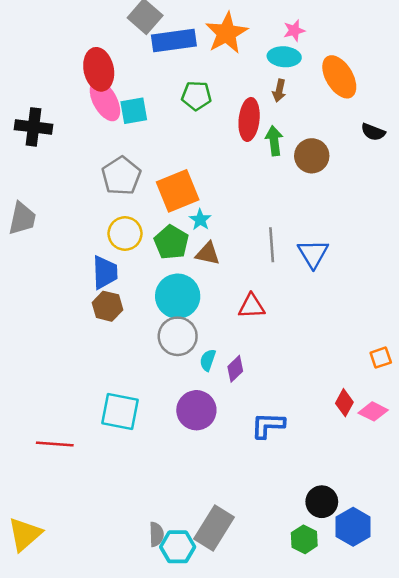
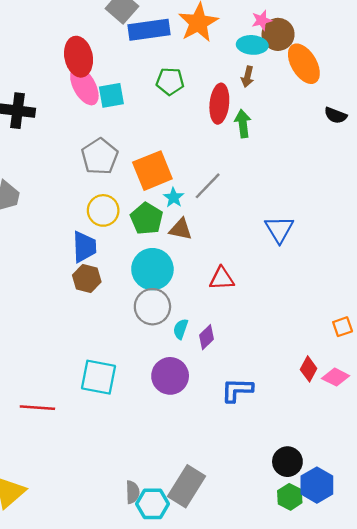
brown circle: (312, 156) -> (278, 34), moved
gray line: (272, 245) -> (208, 186), moved, turned 48
green hexagon: (304, 539) -> (290, 497), moved

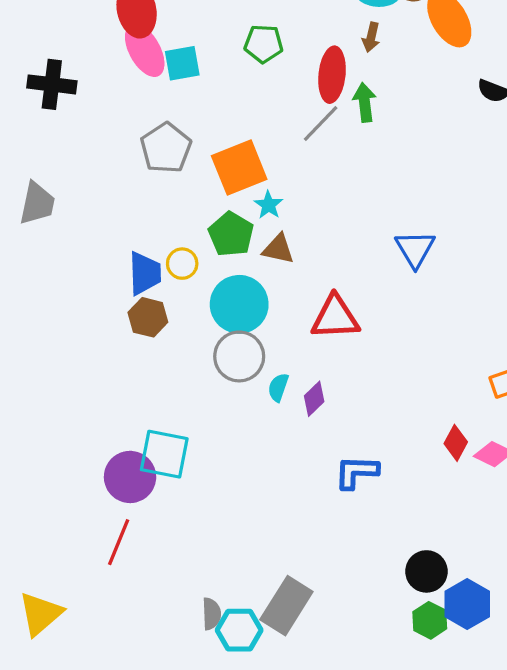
gray line: (208, 186) -> (321, 124), moved
yellow circle: (103, 210) -> (182, 264), moved, size x0.7
red triangle: (222, 279) -> (335, 317), size x1.4
purple circle: (170, 376) -> (130, 477), moved
red line: (37, 408) -> (119, 542), moved, turned -72

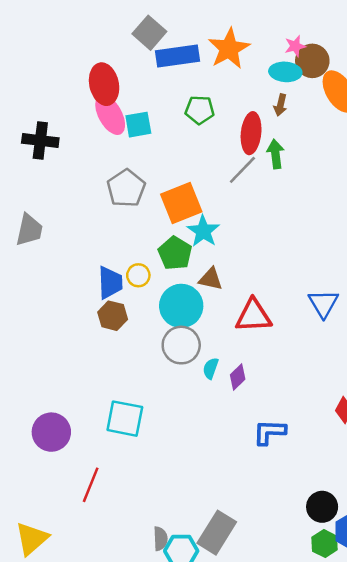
cyan star: (268, 205) -> (203, 231), size x1.5
brown triangle: (278, 249) -> (211, 279), moved
blue triangle: (415, 249) -> (323, 303), moved
purple circle: (130, 477) -> (51, 432), moved

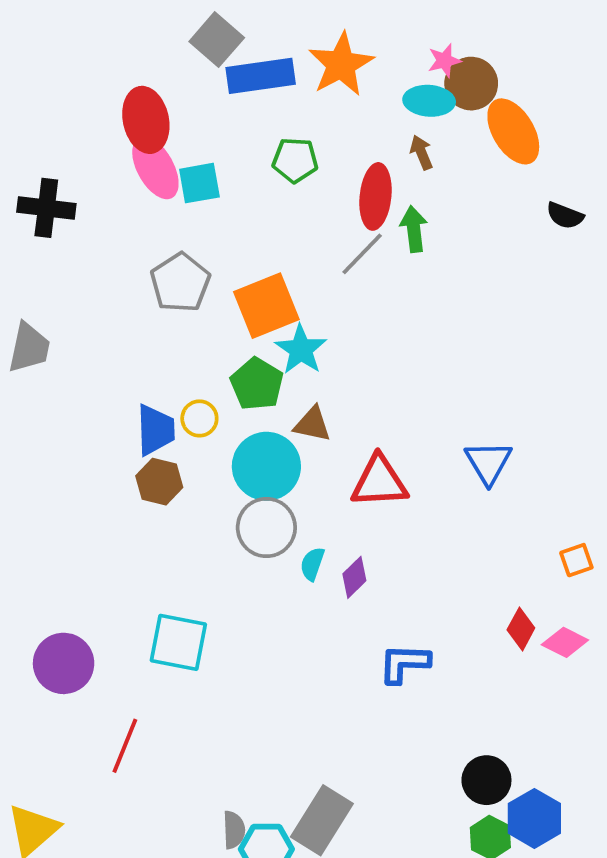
brown arrow: (280, 105) -> (421, 152), turned 145

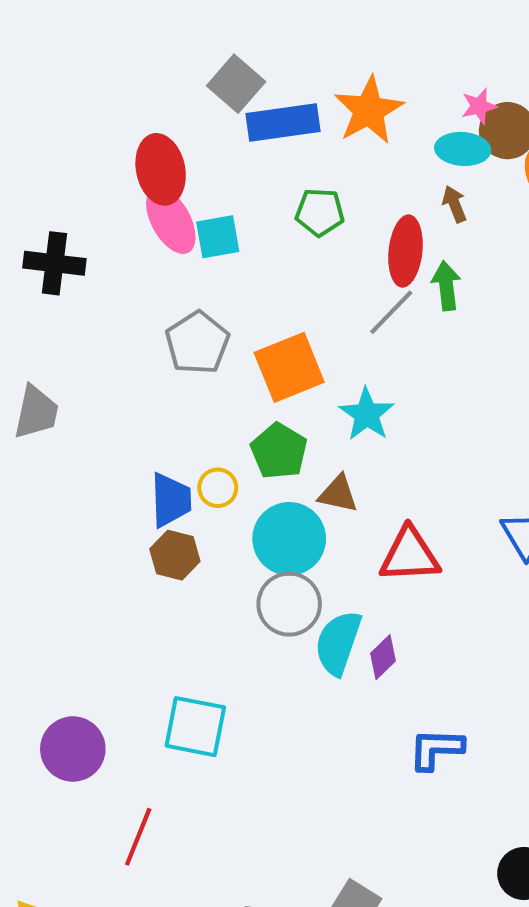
cyan star: (301, 350) -> (367, 414), moved
cyan semicircle: (312, 564) -> (338, 643), size x1.8

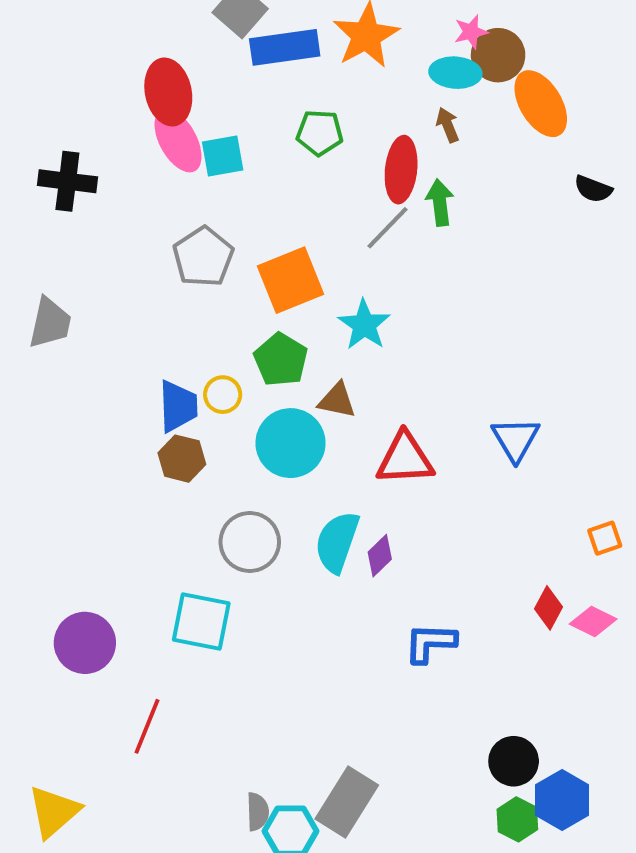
gray circle: (289, 604) -> (250, 542), moved

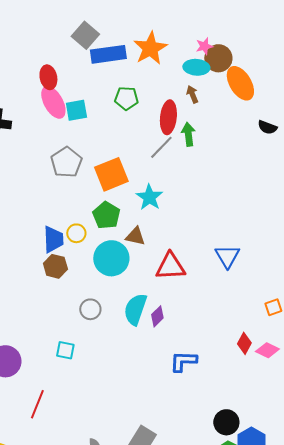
red ellipse: (168, 92) -> (48, 77), size x0.7
gray circle: (250, 542) -> (90, 309), size x0.7
cyan square: (201, 622) -> (65, 350), size x0.6

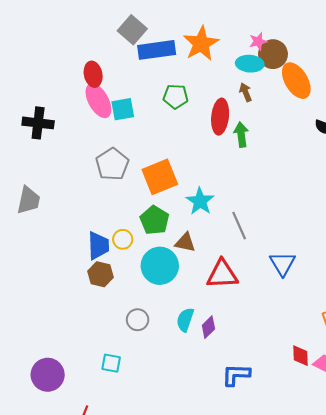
gray line: (161, 147) -> (239, 226), moved, turned -68
cyan semicircle: (135, 309) -> (185, 320), size x0.7
red diamond: (244, 343) -> (301, 356), turned -30

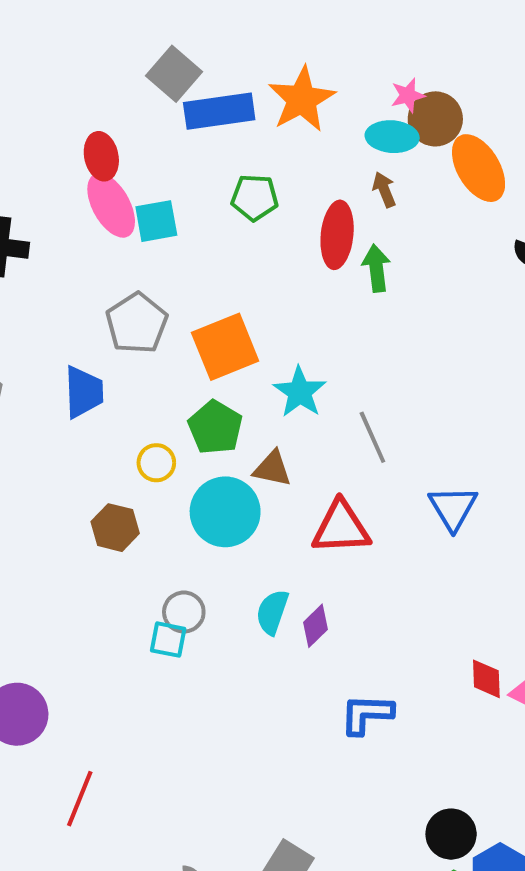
blue trapezoid: (98, 246) -> (84, 392), moved
cyan square: (111, 363) -> (168, 640), moved

